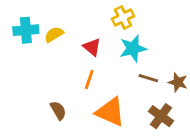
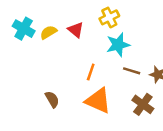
cyan cross: (26, 30) -> (24, 29), turned 35
red triangle: (92, 47) -> (76, 30), moved
orange line: (89, 79) -> (91, 72), moved

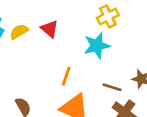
yellow cross: (109, 17) -> (108, 16), moved
brown line: (132, 71) -> (112, 87), moved

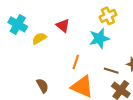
yellow semicircle: (19, 32) -> (39, 38), moved

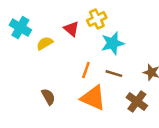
yellow cross: (108, 16) -> (97, 19), moved
brown line: (111, 71) -> (114, 74), moved

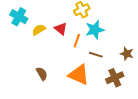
red triangle: (71, 29) -> (61, 29), moved
orange line: (86, 70) -> (77, 41), moved
brown cross: (137, 101) -> (115, 78), turned 30

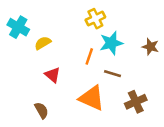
red triangle: (61, 29) -> (53, 75), moved
brown star: (127, 54) -> (150, 47), moved
brown semicircle: (42, 74) -> (42, 110), moved

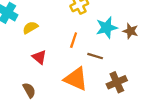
cyan star: (111, 43) -> (107, 28), moved

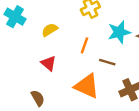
yellow semicircle: (30, 28) -> (50, 30), moved

